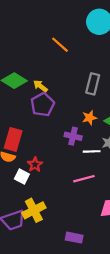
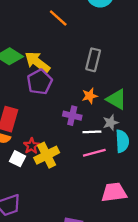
yellow arrow: (40, 86) -> (37, 62), size x1.6
pink line: (84, 179) -> (94, 153), moved
yellow cross: (34, 210) -> (47, 155), moved

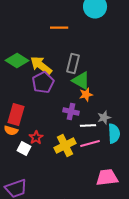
orange line: (58, 18) -> (59, 28), turned -42
gray rectangle: (93, 60) -> (73, 64), moved
green triangle: (116, 99) -> (81, 80), moved
yellow cross: (47, 155) -> (65, 146), moved

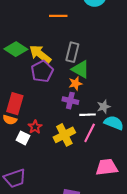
orange star: (86, 94) -> (75, 83), moved
cyan semicircle: (114, 134) -> (114, 123), turned -66
pink line: (90, 144) -> (90, 133), turned -48

